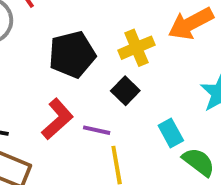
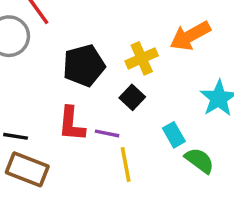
red L-shape: (57, 119) -> (72, 124), turned 138

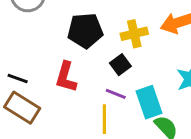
purple line: (107, 133) -> (116, 94), moved
cyan rectangle: (174, 135) -> (149, 102), size x1.5

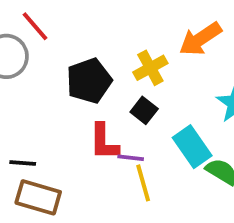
red L-shape: (66, 77) -> (104, 142), moved
purple line: (116, 94) -> (131, 158), moved

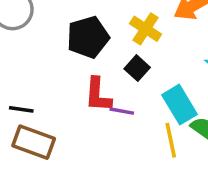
yellow cross: (150, 68) -> (146, 29), turned -32
yellow line: (143, 183) -> (171, 140), moved

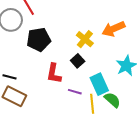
black pentagon: (88, 37) -> (39, 40), moved
purple line: (122, 111) -> (75, 92), moved

